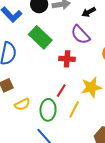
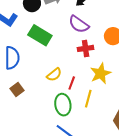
red cross: (67, 59) -> (86, 48), moved
yellow semicircle: (22, 104) -> (54, 75), moved

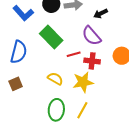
yellow star: (101, 73) -> (83, 82), moved
yellow semicircle: (54, 75) -> (55, 79), turned -126
red line: (72, 83) -> (74, 54), moved, turned 40

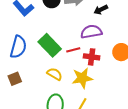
purple semicircle: (91, 36) -> (91, 32), turned 120
green rectangle: (51, 37) -> (50, 45), moved

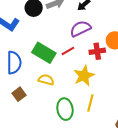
red cross: (92, 57) -> (97, 51), moved
yellow semicircle: (55, 74) -> (46, 80), moved

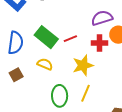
purple semicircle: (80, 29) -> (102, 18), moved

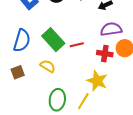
yellow star: (83, 65) -> (97, 81), moved, turned 30

